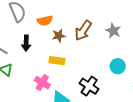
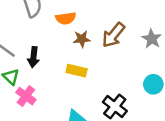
black arrow: (26, 43) -> (33, 57), moved
pink cross: (42, 83) -> (26, 96), moved

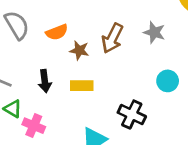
brown star: (82, 39) -> (79, 50), turned 30
black arrow: (33, 57) -> (45, 81), moved

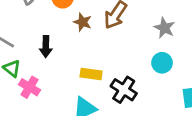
gray star: (154, 32) -> (164, 28), moved
yellow rectangle: (82, 86) -> (91, 74), moved

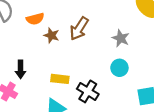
black arrow: (46, 47) -> (21, 69), moved

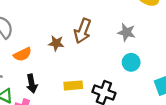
orange semicircle: (35, 19) -> (22, 54), moved

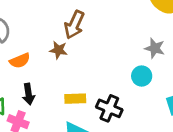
brown arrow: (83, 31) -> (74, 25), moved
gray star: (126, 32) -> (155, 48), moved

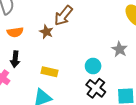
cyan circle: (142, 76) -> (93, 66), moved
black cross: (109, 108) -> (96, 88), moved

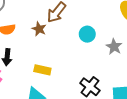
cyan circle: (93, 66) -> (87, 34), moved

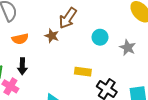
yellow rectangle: (42, 70) -> (83, 72), moved

